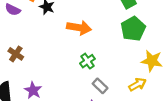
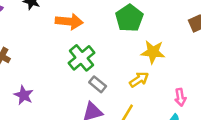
green cross: (87, 61) -> (81, 58), size x1.5

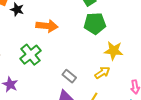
green pentagon: (129, 18) -> (95, 23), turned 30
green cross: (81, 58) -> (30, 55), moved

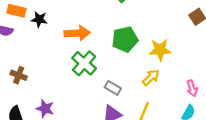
green pentagon: (95, 23) -> (125, 39), moved
green cross: (30, 55) -> (84, 63), moved

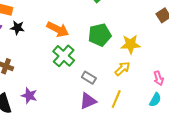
black star: (39, 19) -> (17, 28), moved
orange arrow: (77, 33) -> (58, 29), turned 30

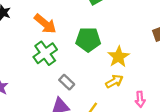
yellow star: (131, 44) -> (119, 57), turned 30
yellow arrow: (122, 69) -> (114, 81), moved

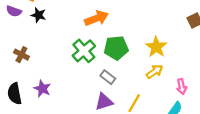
orange arrow: (45, 24) -> (96, 18), moved, turned -55
green pentagon: (88, 40) -> (116, 48), moved

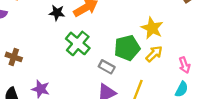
black star: (38, 15) -> (57, 13), moved
green pentagon: (116, 48) -> (127, 48), moved

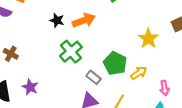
yellow star: (152, 28) -> (148, 39), moved
green pentagon: (127, 48) -> (115, 63), turned 30

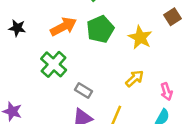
black star: (57, 20) -> (17, 28), moved
green pentagon: (115, 63) -> (100, 29), moved, turned 30

